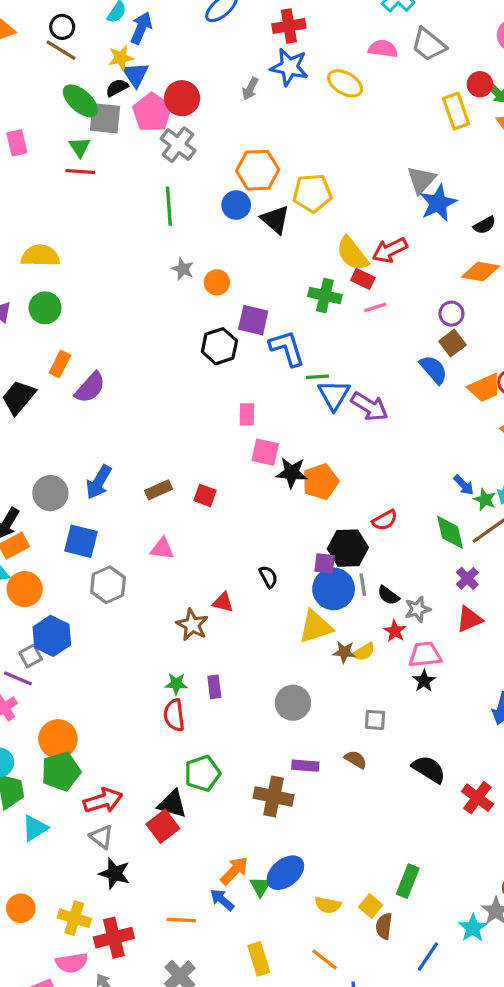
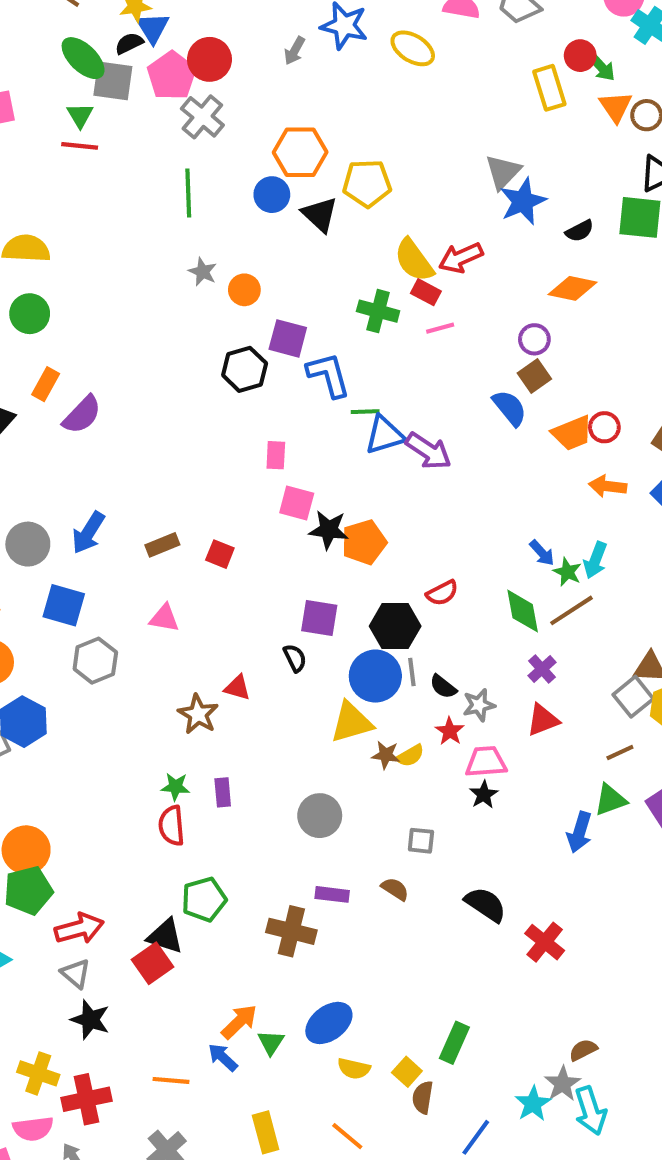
blue triangle: (334, 395) -> (385, 435), turned 40
purple square: (325, 563) -> (319, 618), moved, size x1.4
blue ellipse: (285, 873) -> (329, 1023), moved

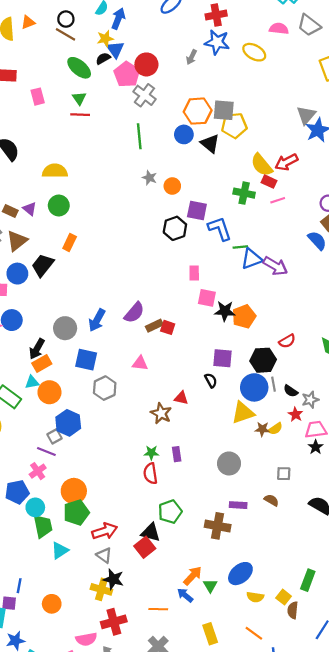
gray square: (113, 81) -> (224, 110), moved
purple semicircle: (82, 415) -> (134, 313), moved
brown rectangle: (162, 545) -> (154, 326), moved
yellow cross: (38, 1073) -> (101, 589), moved

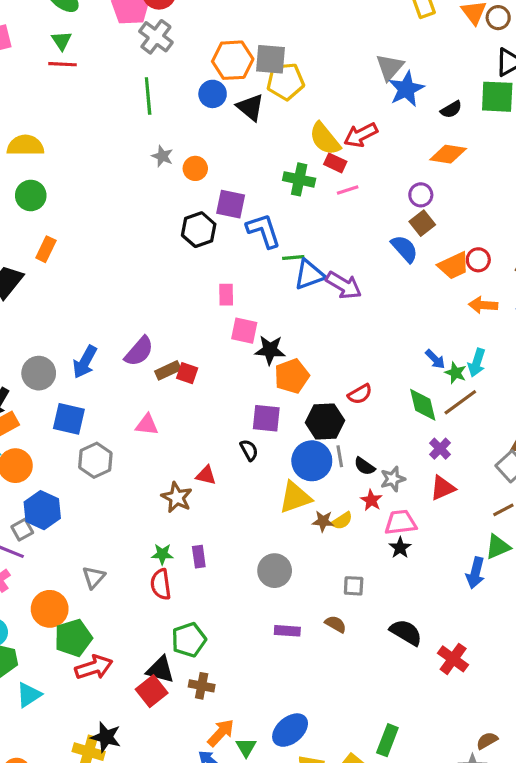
orange pentagon: (244, 317) -> (292, 376), moved
green pentagon: (76, 513) -> (73, 638), moved
brown cross: (218, 526) -> (202, 686), moved, size x0.7
gray triangle: (104, 555) -> (94, 577), moved, turned 35

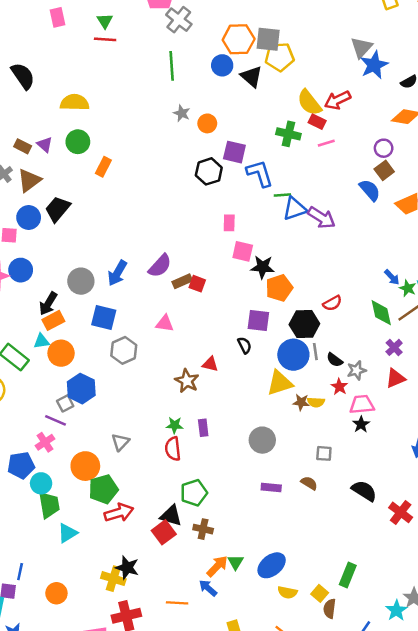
orange rectangle: (46, 249) -> (103, 167), moved
yellow semicircle: (342, 521) -> (316, 402), turned 35
green triangle: (246, 747) -> (235, 562), moved

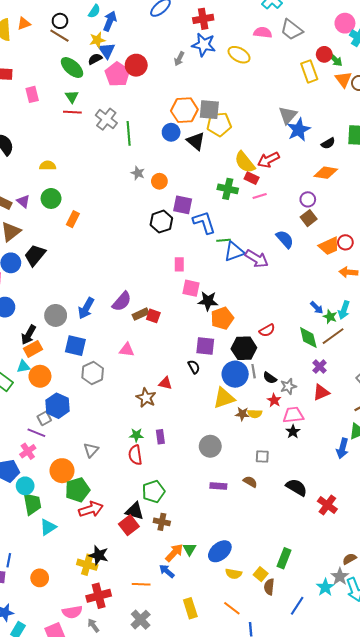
gray cross: (179, 20) -> (106, 119), moved
yellow semicircle: (75, 102) -> (48, 166), size x0.7
blue semicircle: (370, 190) -> (285, 239), moved

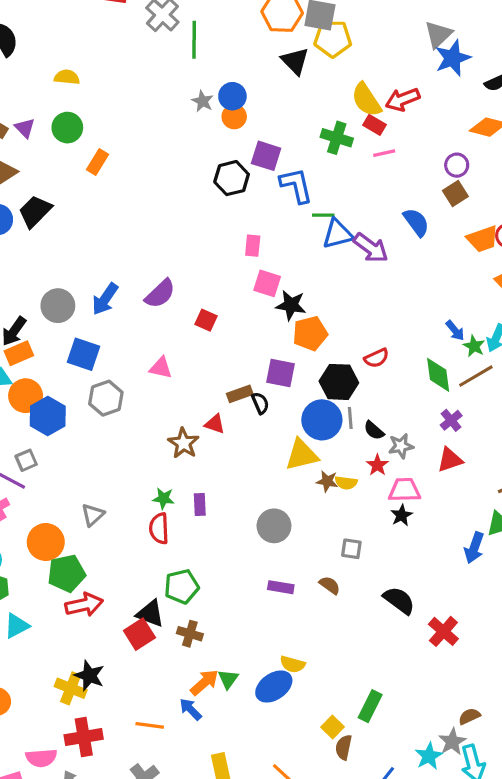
blue circle: (171, 132) -> (232, 96), moved
brown rectangle: (141, 314) -> (240, 394), moved
blue hexagon: (58, 406) -> (48, 416), moved
yellow semicircle: (234, 574) -> (293, 664), moved

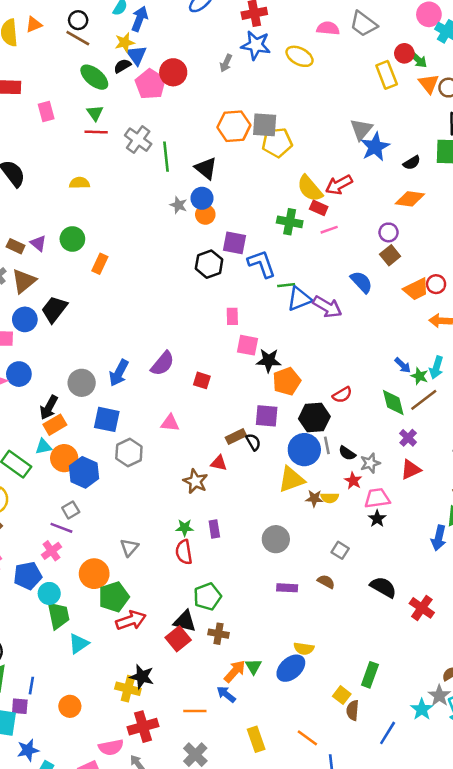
black triangle: (295, 61) -> (206, 168), moved
yellow semicircle: (67, 77) -> (79, 183), moved
gray square: (351, 549) -> (340, 550), turned 30

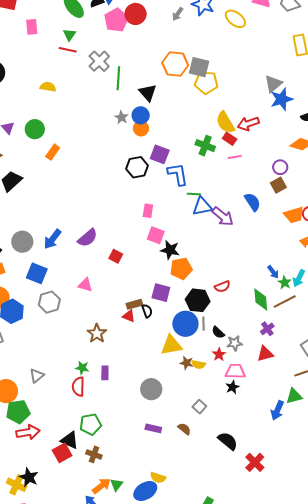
red triangle: (219, 463) -> (129, 316), moved

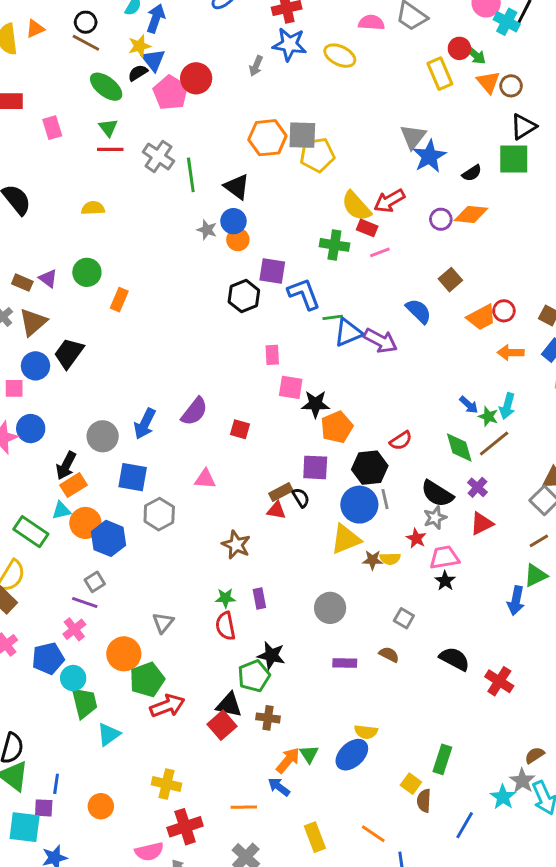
purple circle: (280, 167) -> (441, 219), moved
black semicircle: (218, 332) -> (437, 494), moved, size x1.6
black star: (29, 477) -> (271, 655), moved

